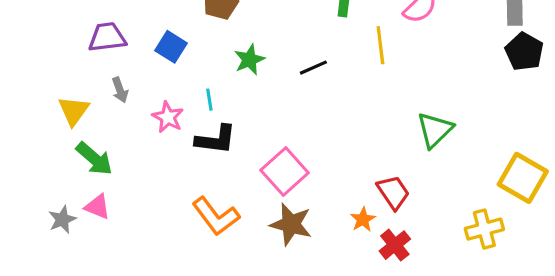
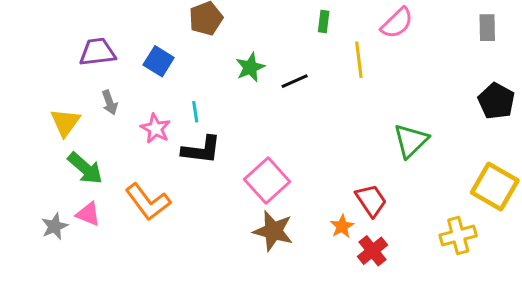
black pentagon: (524, 52) -> (496, 101), moved
green star: (249, 60) -> (250, 67), moved
orange L-shape: (216, 216) -> (148, 202), moved

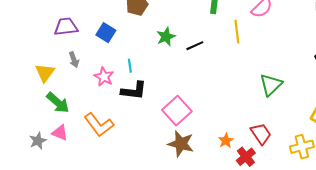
red trapezoid: (371, 200) -> (261, 134), moved

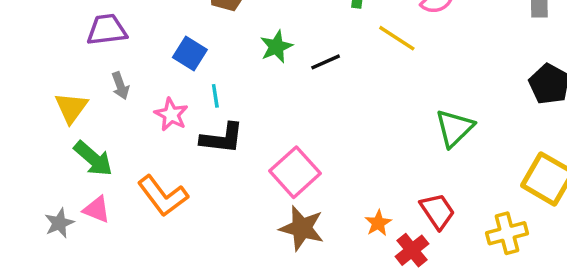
yellow line: (237, 32) -> (397, 38), turned -50
blue square: (106, 33) -> (190, 53), moved

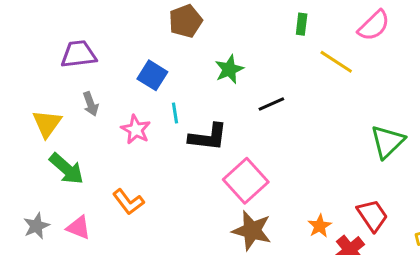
black line: (326, 62) -> (271, 104), moved
black L-shape: (222, 138) -> (208, 137), moved
orange L-shape: (163, 196) -> (128, 202), size x0.7
pink triangle: (97, 209) -> (79, 227), moved

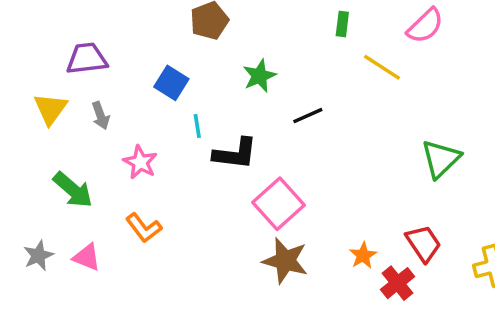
yellow triangle: (47, 124) -> (50, 109), moved
pink star: (136, 130) -> (140, 162), moved

